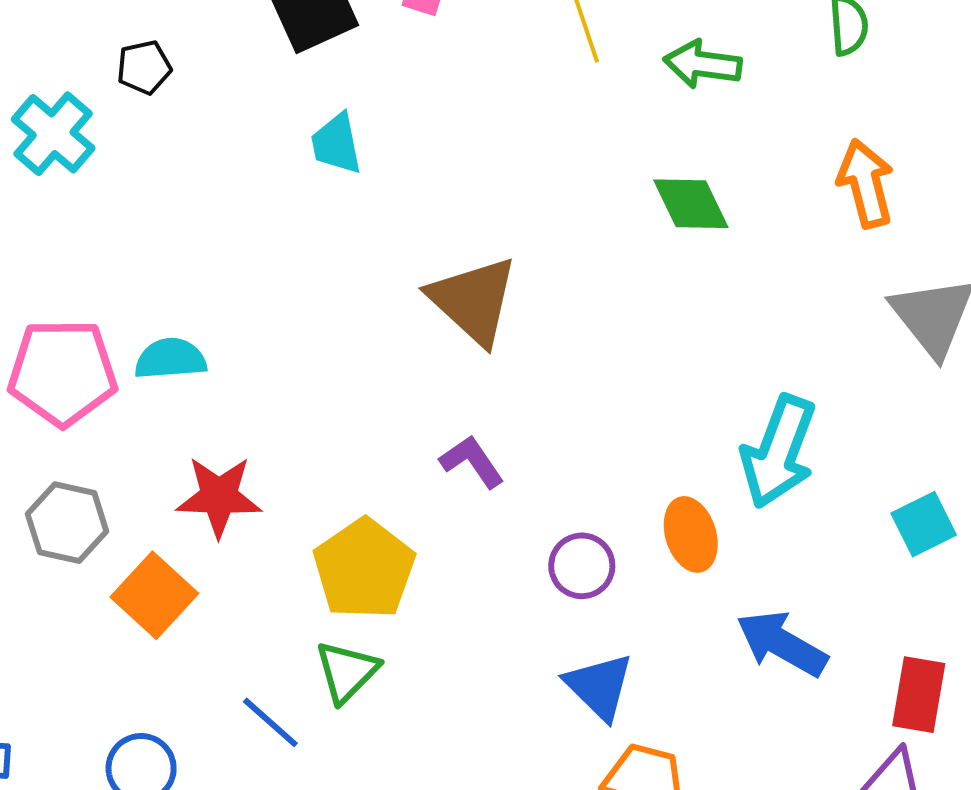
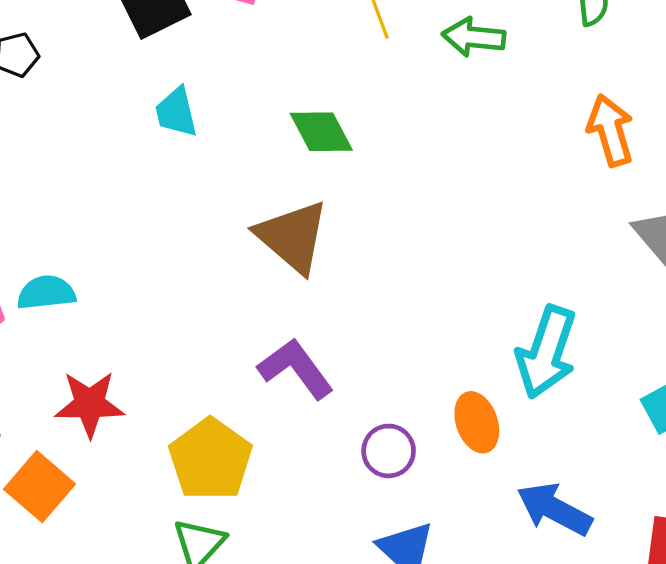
green diamond: (691, 204) -> (321, 132), moved
purple L-shape: (472, 462) -> (296, 369), size x1.4

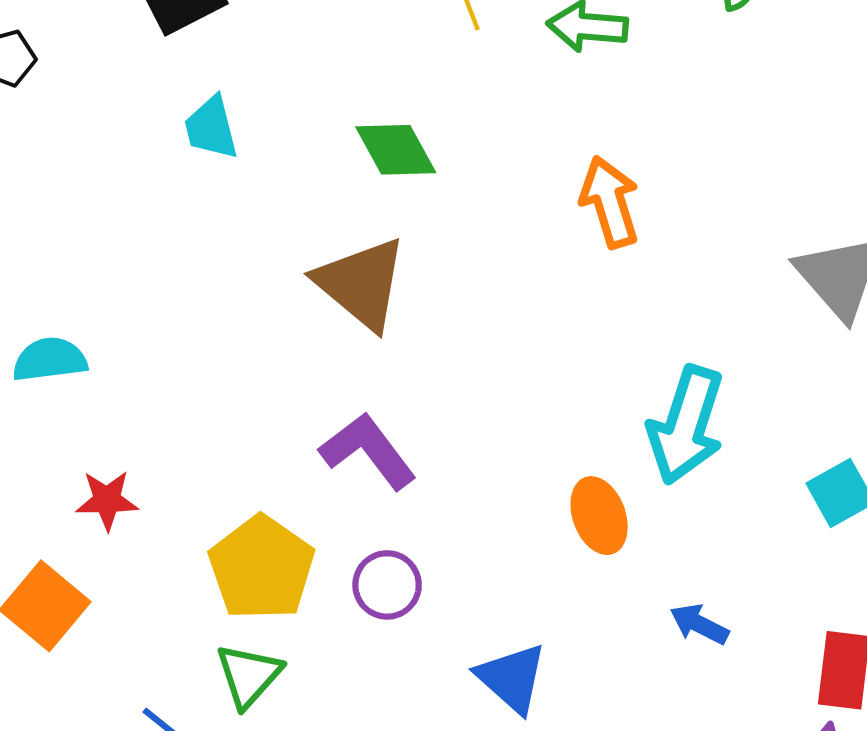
orange arrow: (610, 130) -> (610, 202), moved
red star: (90, 404) -> (107, 500), size x0.7
purple circle: (389, 451) -> (387, 585), moved
blue arrow: (554, 509) -> (699, 624), size x0.6

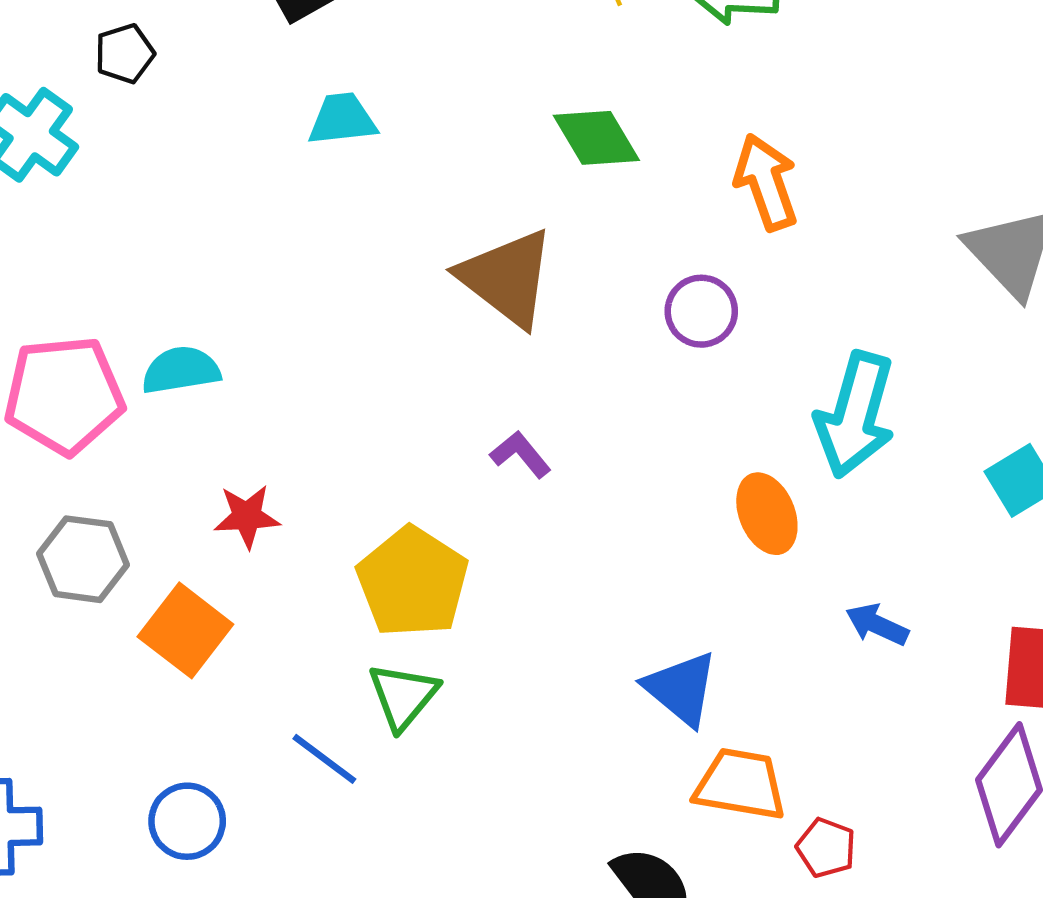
cyan trapezoid: (211, 128) -> (342, 119), turned 100
green diamond: (396, 150) -> (596, 138), moved
purple L-shape: (368, 451) -> (521, 454), size x0.6
purple circle: (387, 585) -> (701, 311), moved

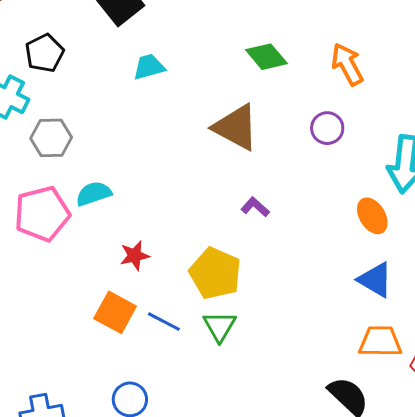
black pentagon: (125, 54) -> (44, 53), size x1.4
gray hexagon: (83, 559) -> (51, 138), moved
blue triangle: (681, 689) -> (375, 280), moved
blue line: (324, 759) -> (164, 322), moved

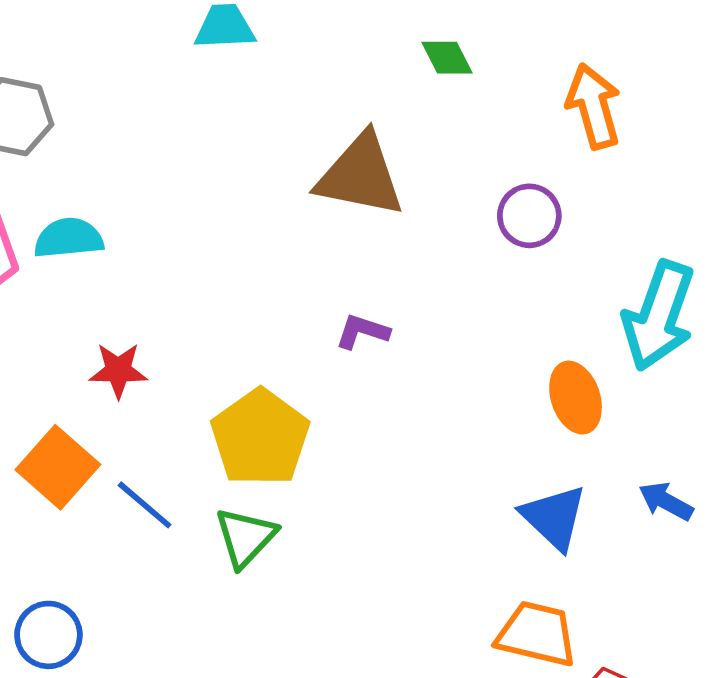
green diamond: (266, 57) -> (447, 58), size x0.7
brown triangle: (236, 127) -> (360, 176), turned -30
purple L-shape: (255, 207) -> (362, 331), turned -36

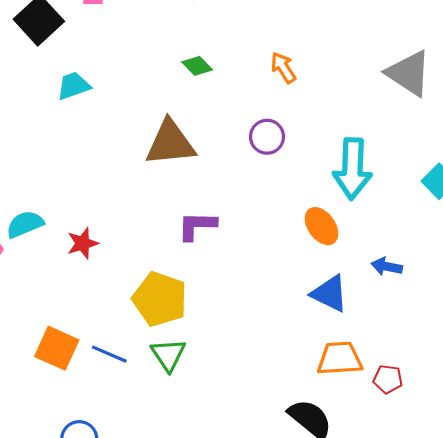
orange arrow: (594, 106) -> (283, 68), size x0.7
purple L-shape: (362, 331) -> (197, 226), size x1.4
red star: (118, 370) -> (83, 243), moved

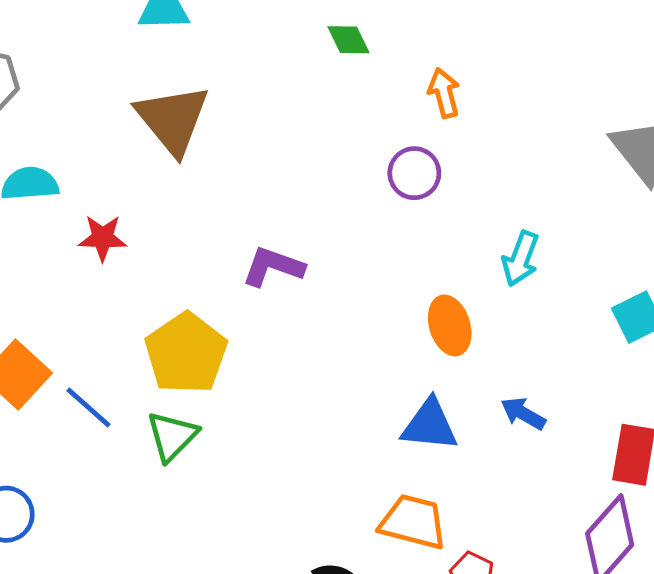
orange arrow: (283, 68) -> (444, 93), moved
brown triangle: (170, 143) -> (173, 119), moved, turned 38
cyan arrow: (352, 169) -> (520, 259), size x0.6
blue triangle: (330, 294) -> (430, 425), turned -39

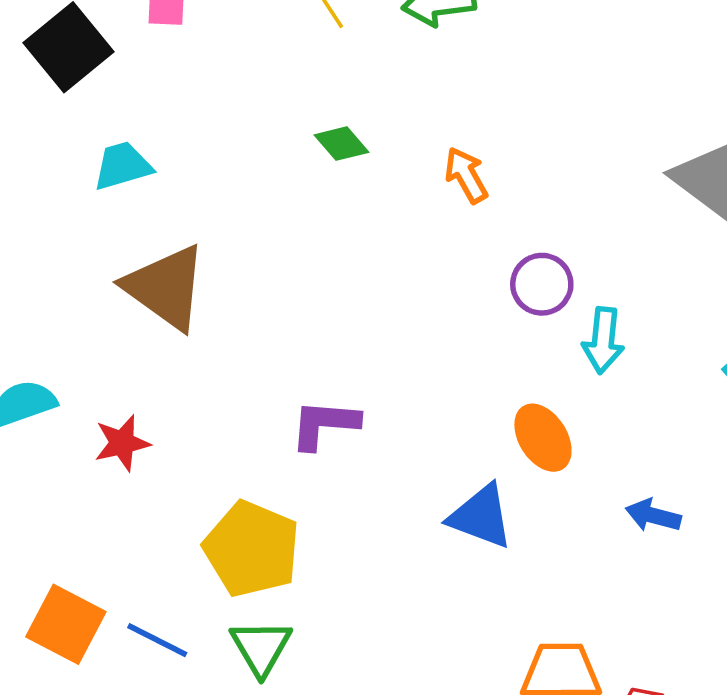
purple circle: (414, 173) -> (542, 284), moved
blue triangle: (430, 425) -> (481, 516), moved, turned 30

